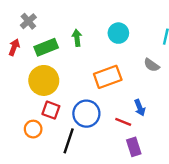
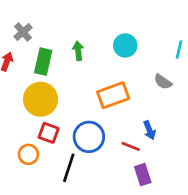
green rectangle: (46, 47) -> (43, 62), turned -55

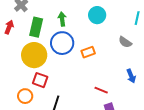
orange rectangle: (113, 95) -> (88, 52), size x0.6
blue arrow: (149, 130) -> (131, 76), moved
blue circle: (89, 137) -> (62, 43), moved

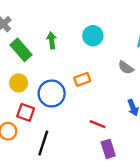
green rectangle: (36, 27) -> (21, 50), turned -54
blue circle: (62, 43) -> (52, 94), moved
yellow circle: (34, 55) -> (19, 83), size x0.6

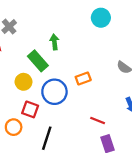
cyan circle: (93, 36) -> (101, 18), moved
green rectangle: (21, 50) -> (38, 61), moved

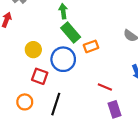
green rectangle: (38, 61) -> (71, 33), moved
orange circle: (14, 127) -> (25, 102), moved

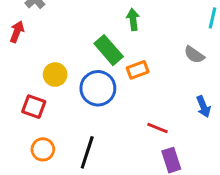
green arrow: (63, 11) -> (133, 19), moved
red square: (40, 76) -> (34, 107), moved

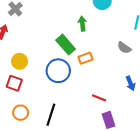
yellow circle: (55, 75) -> (20, 61), moved

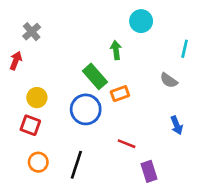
red line: (99, 98) -> (127, 144), moved

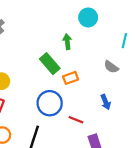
blue circle: (86, 109) -> (50, 103), moved
blue arrow: (177, 125) -> (106, 102), moved

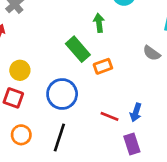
blue arrow: (106, 102) -> (136, 112), moved, turned 40
blue circle: (50, 103) -> (62, 94), moved

